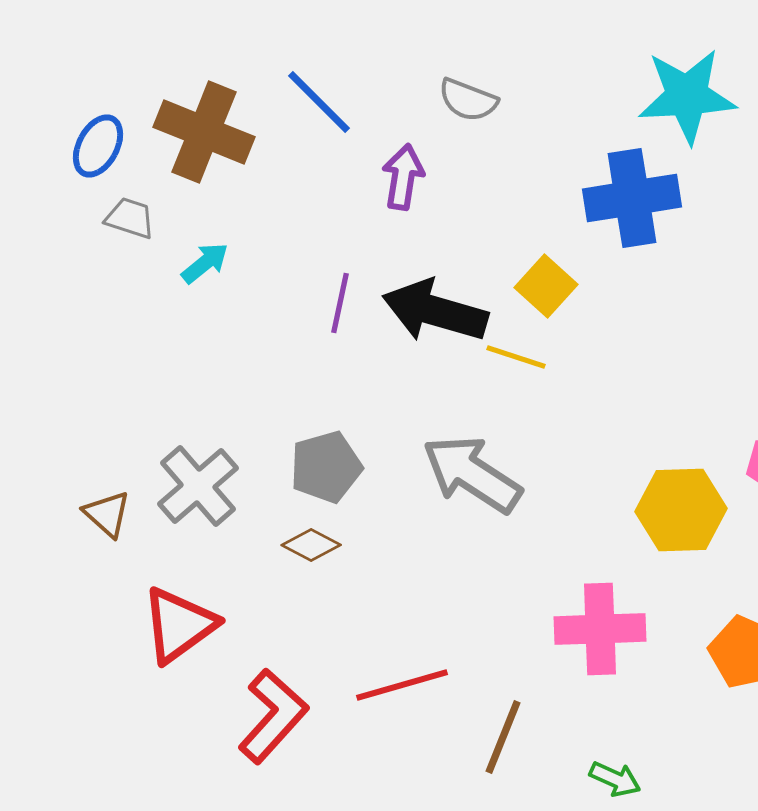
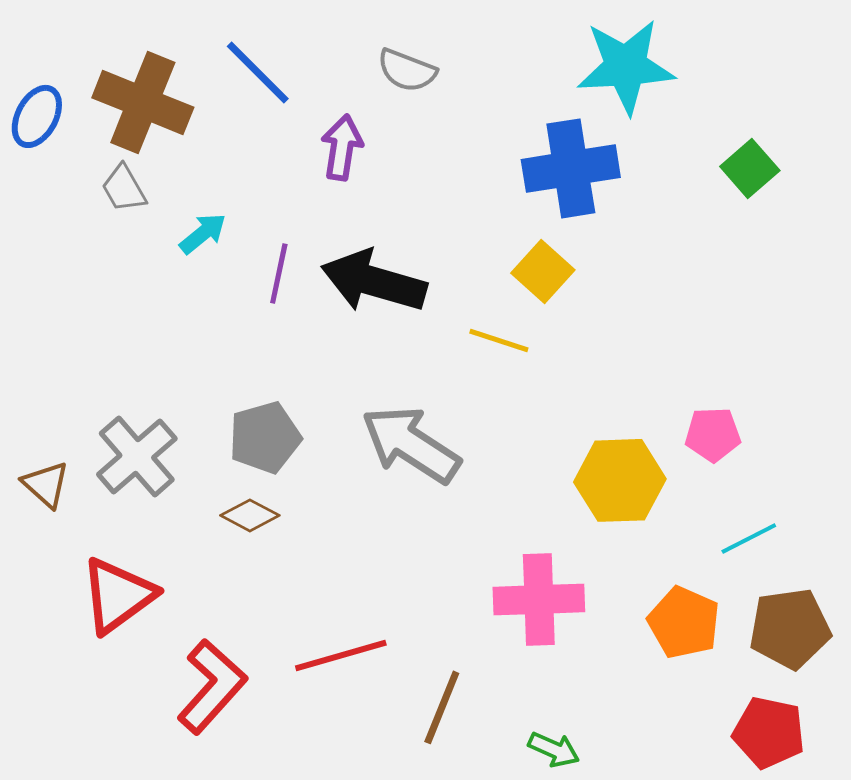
gray trapezoid: (130, 218) -> (124, 188), moved, turned -138
cyan arrow: (205, 263) -> (203, 233), moved
yellow square: (546, 286) -> (543, 271), moved
yellow line: (516, 357) -> (499, 340), moved

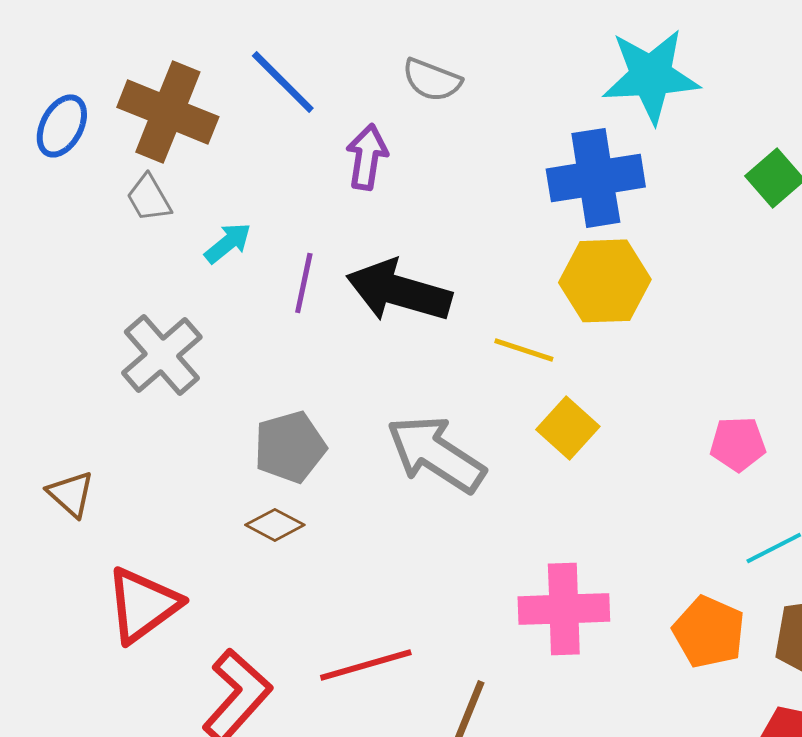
yellow square: (543, 271) -> (568, 428), moved
gray cross: (137, 456) -> (162, 355), moved
yellow hexagon: (620, 480) -> (605, 281), moved

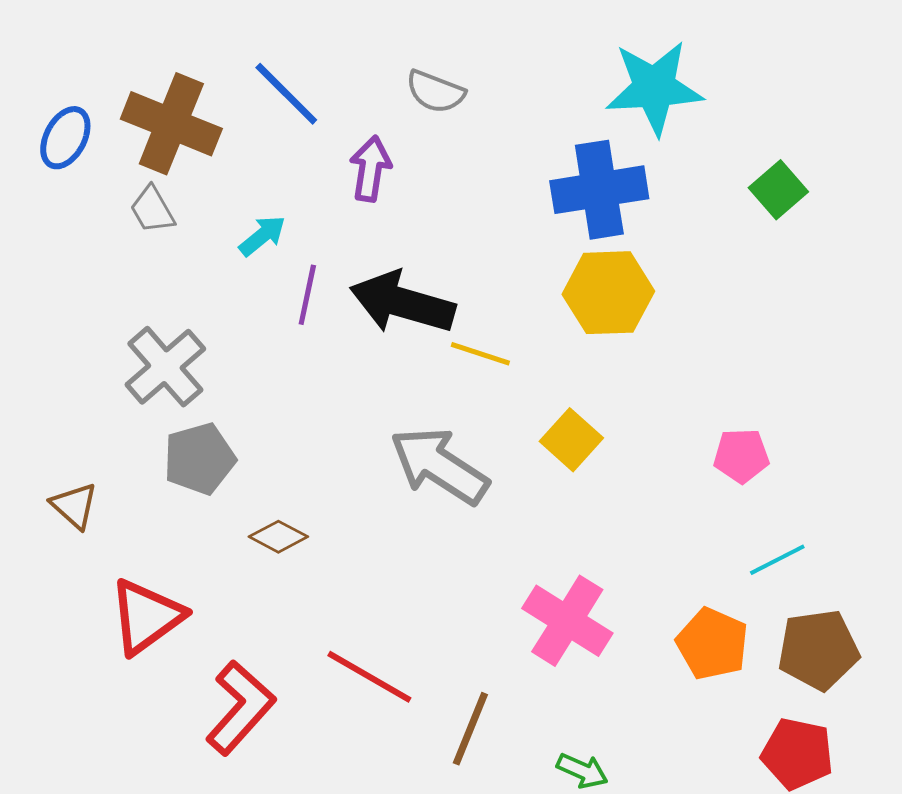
cyan arrow: (228, 243) -> (262, 236), moved
yellow line: (524, 350) -> (480, 354), moved
gray pentagon: (290, 447) -> (199, 459), moved
pink cross: (564, 609) -> (567, 621), turned 34
red line: (366, 665) -> (369, 677), turned 46

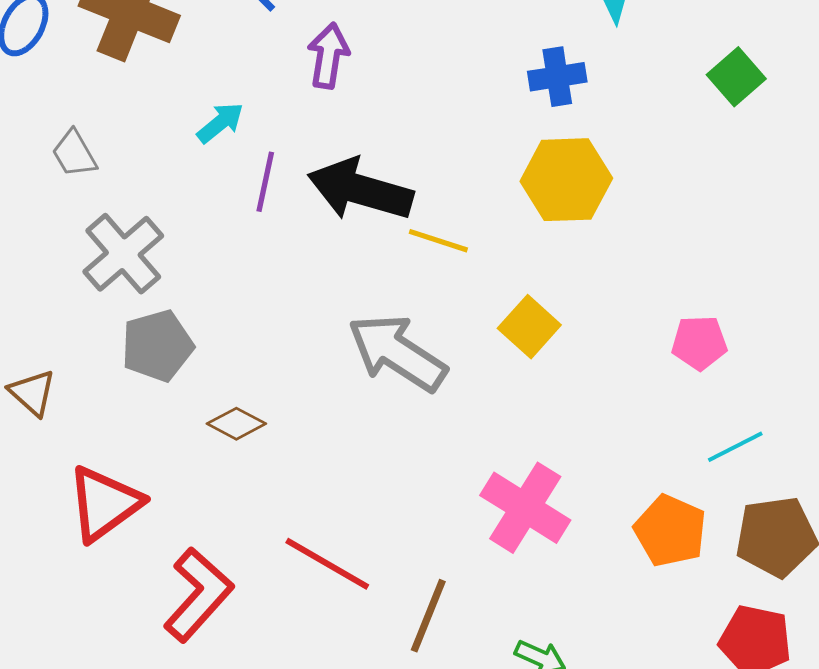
blue cross: (599, 190) -> (557, 77), size x0.6
gray trapezoid: (152, 210) -> (74, 154), moved

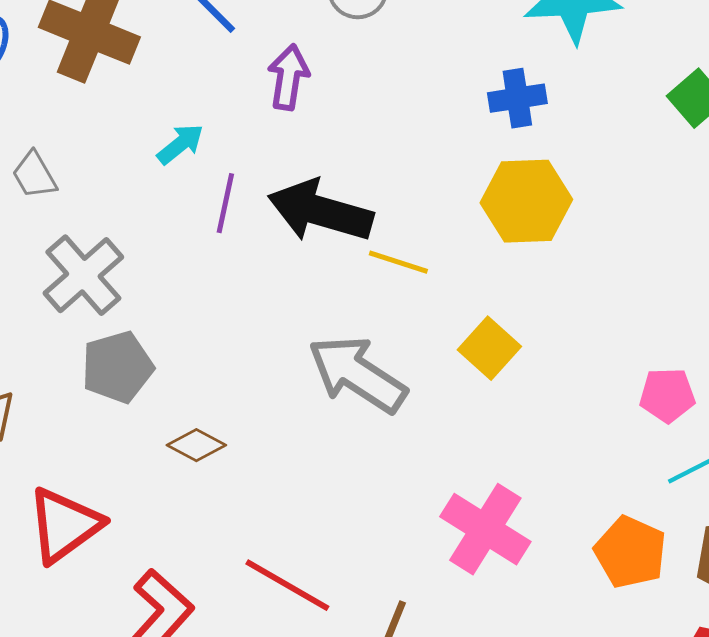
pink pentagon: (699, 343) -> (667, 395), moved

